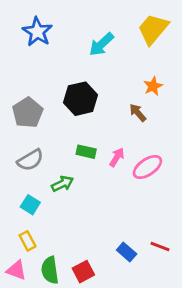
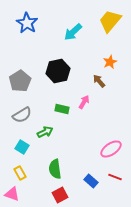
pink arrow: (117, 157) -> (84, 102), moved
pink ellipse: (147, 167) -> (111, 149), moved
green semicircle: (50, 270) -> (55, 169), moved

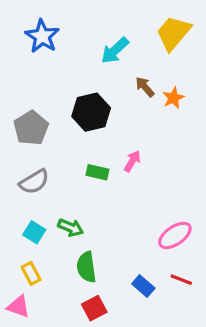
brown arrow: (99, 81) -> (145, 87), moved
green arrow: (45, 132) -> (71, 228), moved, turned 49

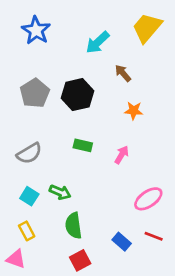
orange star: (173, 98) -> (134, 111), moved, turned 30
gray pentagon: (31, 128) -> (35, 93), moved
pink arrow: (132, 161) -> (122, 155), moved

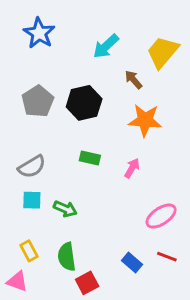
yellow trapezoid: (147, 28) -> (162, 52), moved
orange star: (134, 111) -> (145, 120), size x1.6
cyan square: (29, 196) -> (32, 200), moved, turned -30
green semicircle: (73, 226) -> (67, 257), moved

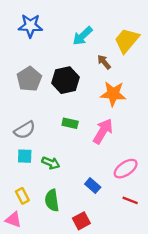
blue star: (39, 33) -> (30, 26), turned -30
pink arrow: (132, 168) -> (103, 131), size x1.6
blue rectangle: (132, 262) -> (93, 186), moved
red square: (87, 283) -> (81, 221), moved

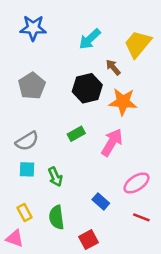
black hexagon: (65, 80) -> (87, 88), moved
green rectangle: (70, 123) -> (76, 134), turned -42
green arrow: (51, 163) -> (55, 177), turned 42

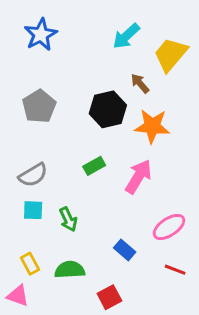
blue star: (33, 28) -> (41, 35), turned -30
cyan arrow: (90, 39) -> (126, 36), moved
green semicircle: (57, 217) -> (70, 270), turned 95

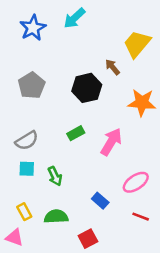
cyan arrow: (126, 36) -> (74, 18), moved
orange star: (152, 126) -> (142, 103), moved

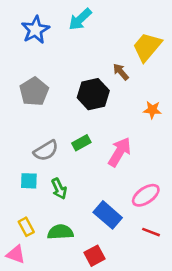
orange star: (142, 103) -> (152, 110), size x0.6
gray semicircle: (27, 141) -> (46, 151), moved
blue rectangle: (100, 201) -> (108, 215), size x1.5

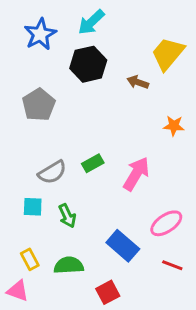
brown arrow: (121, 72) -> (138, 82), turned -30
black hexagon: (93, 94) -> (88, 64), moved

